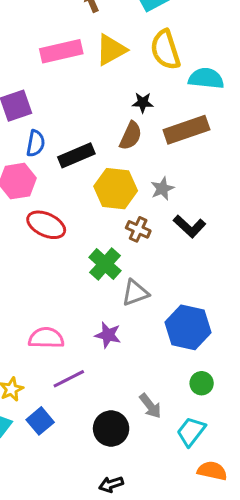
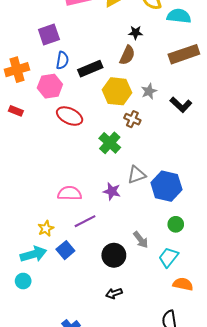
brown rectangle: (186, 130) -> (184, 54), moved
black L-shape: (189, 226) -> (181, 105), moved
gray triangle: (135, 293) -> (137, 175), moved

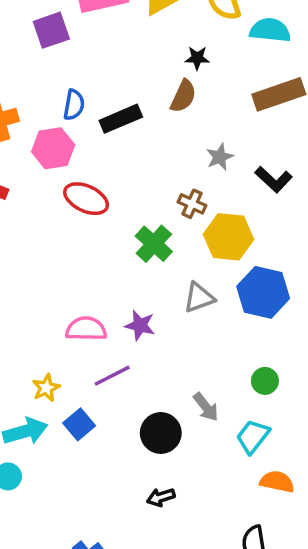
purple square: (49, 35) -> (51, 30), moved
yellow hexagon: (117, 91) -> (228, 237), moved
blue hexagon: (166, 186) -> (263, 292), moved
purple star: (112, 191) -> (140, 325), moved

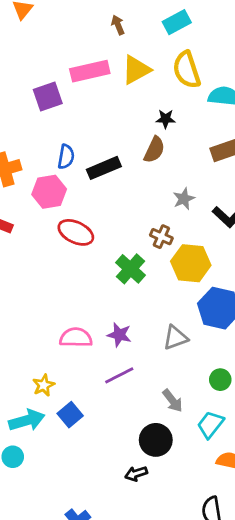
gray triangle: (199, 298) -> (175, 338), moved
purple line: (112, 376) -> (119, 375), moved
black circle: (161, 433) -> (156, 440), moved

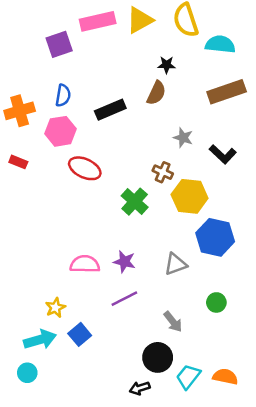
blue semicircle: (66, 157) -> (63, 95), moved
gray star: (184, 199) -> (183, 138), turned -30
cyan trapezoid: (210, 425) -> (188, 377), moved

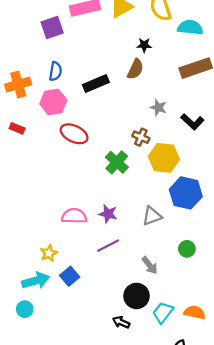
black arrow: (140, 388) -> (121, 322), turned 42

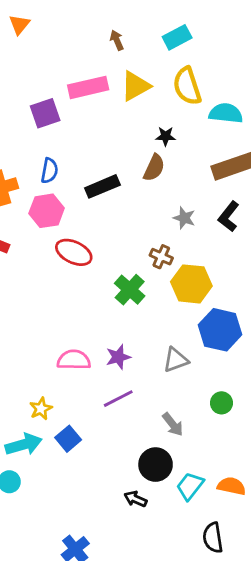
black L-shape: (192, 122) -> (229, 217), moved, turned 85
purple star: (108, 214) -> (118, 357), turned -30

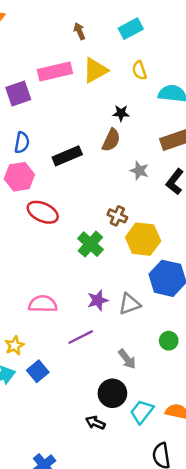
yellow semicircle: (187, 86) -> (139, 70), size x0.6
gray star: (184, 218) -> (139, 171), moved
purple star: (118, 357) -> (98, 300), moved

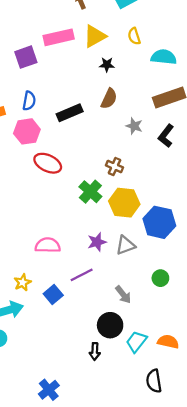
black star: (121, 113) -> (107, 65), moved
yellow hexagon: (143, 239) -> (124, 203), moved
blue square: (38, 371) -> (53, 295), moved
black arrow: (95, 423) -> (95, 351), turned -112

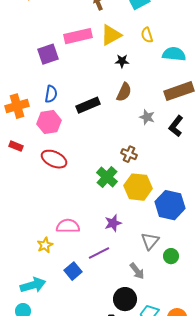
red ellipse: (48, 163) -> (54, 159), moved
gray triangle: (125, 245) -> (150, 241), moved, turned -30
yellow star: (23, 282) -> (45, 245), moved

